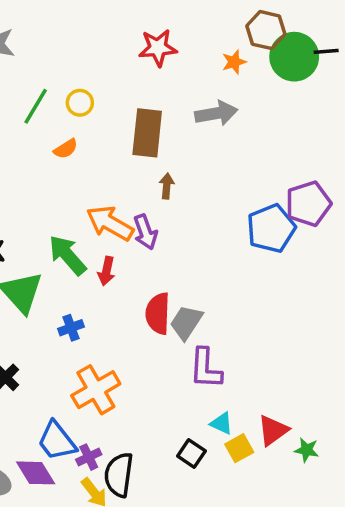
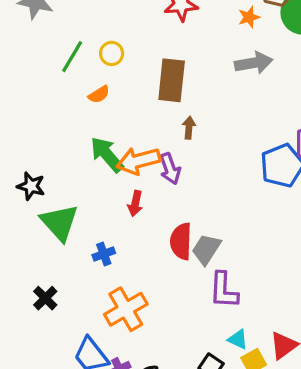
gray arrow: (216, 113) -> (254, 63), moved
orange arrow: (110, 223) -> (138, 161), turned -45
green arrow: (67, 255) -> (107, 155), moved

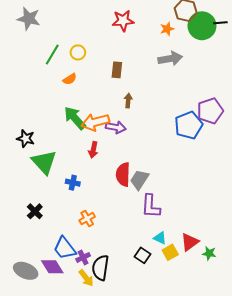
brown rectangle: (172, 80) -> (117, 70), size x0.6
purple arrow: (170, 169) -> (116, 127), turned -60
blue cross: (104, 254) -> (73, 183), turned 32
orange cross: (126, 309) -> (87, 219), size x0.6

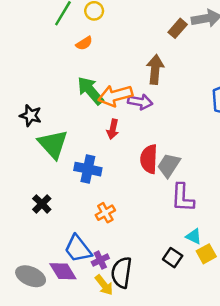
brown rectangle: (117, 70) -> (178, 28), moved, turned 35
brown arrow: (128, 101) -> (155, 69), size x1.6
blue cross: (73, 183) -> (88, 169), size x1.5

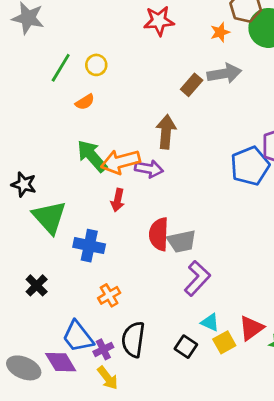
gray trapezoid: (169, 165) -> (182, 241), turned -135
purple L-shape: (183, 198) -> (197, 278), turned -140
black semicircle: (122, 272) -> (133, 339), moved

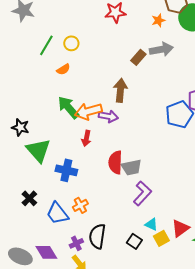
blue trapezoid: (78, 337) -> (57, 213), moved

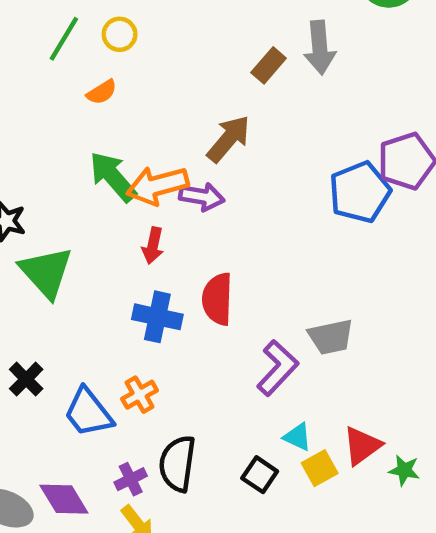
gray arrow: (161, 49) -> (320, 48), turned 95
brown arrow: (120, 90) -> (229, 139), turned 35
gray trapezoid: (131, 167) -> (331, 337), moved
blue cross: (66, 170) -> (157, 317), moved

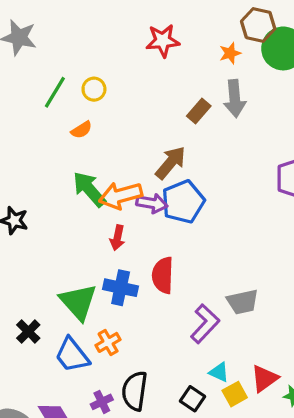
blue pentagon: (360, 192) -> (183, 202), moved
green triangle: (46, 272) -> (78, 302), moved

